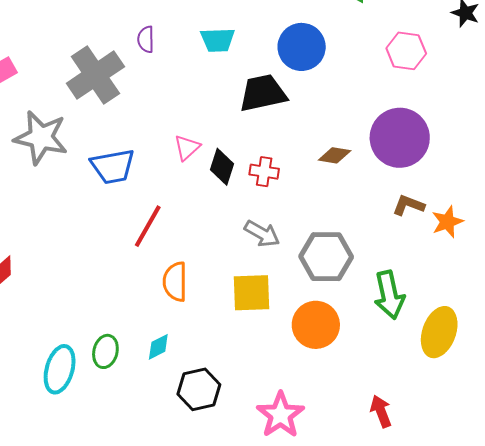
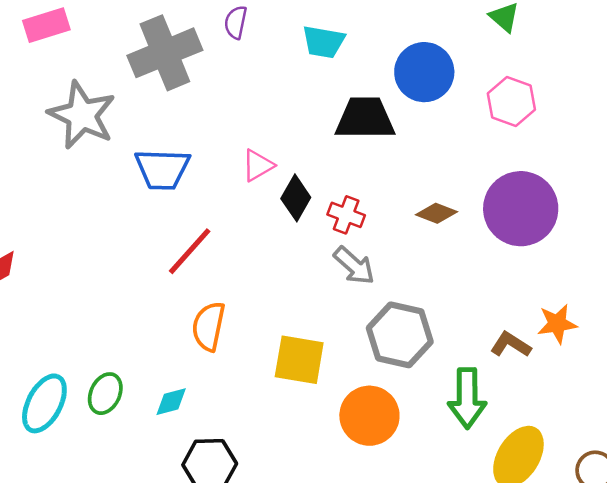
pink hexagon: (406, 51) -> (511, 102), moved
brown L-shape: (409, 205) -> (511, 345), moved
gray arrow: (262, 234) -> (354, 266), moved

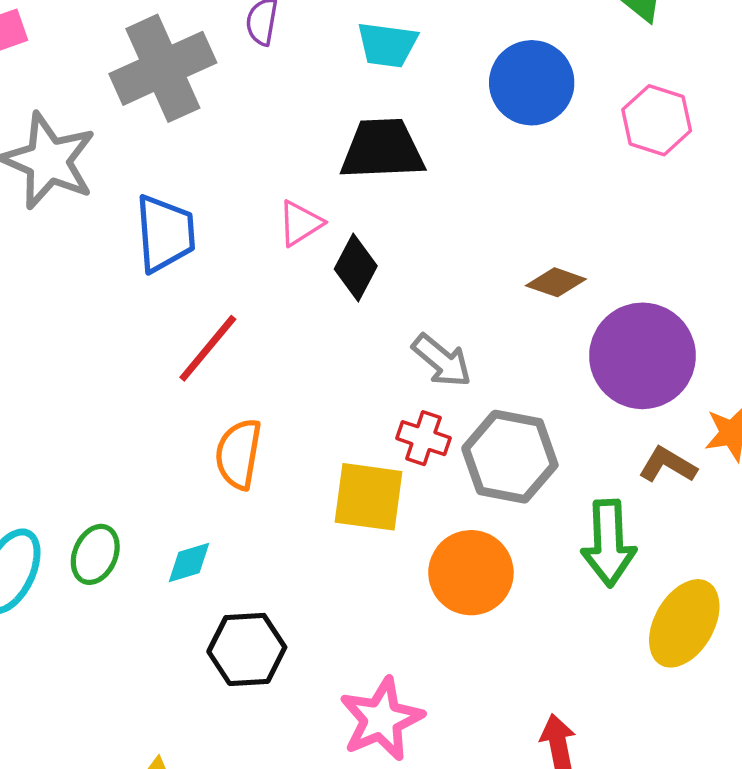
black trapezoid: (365, 118) -> (382, 149), moved
blue trapezoid: (162, 169) -> (165, 233), turned -94
purple circle: (521, 209) -> (642, 356), moved
red cross: (346, 215) -> (423, 438), moved

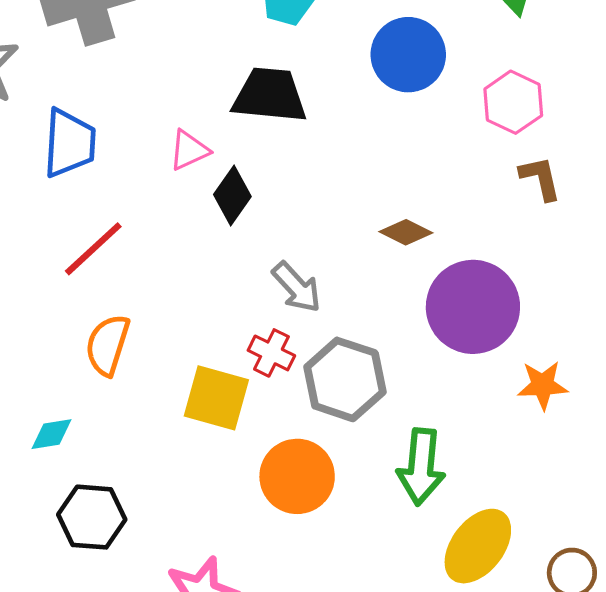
brown L-shape: (668, 465) -> (540, 178), moved, turned 39

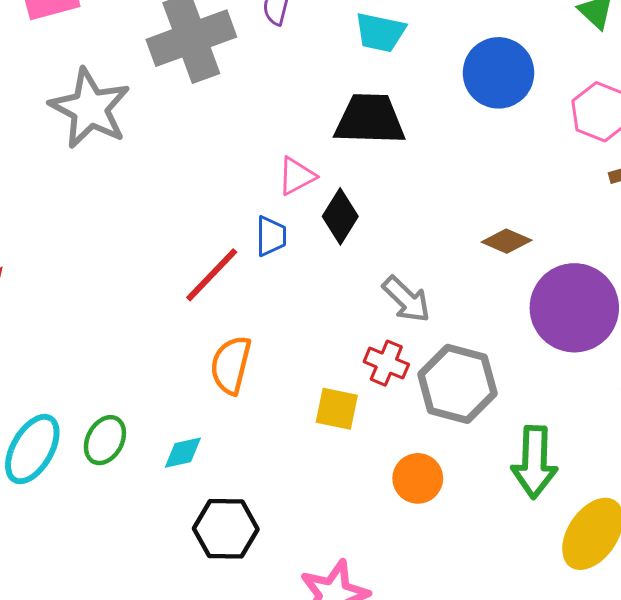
blue trapezoid: (69, 143) -> (271, 236), moved, size x0.6
yellow square: (216, 398) -> (337, 409), size x0.7
orange circle: (297, 476) -> (418, 478), size x0.7

